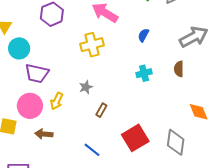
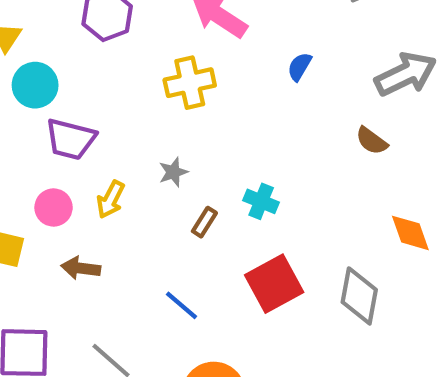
brown semicircle: (179, 69) -> (372, 141), turned -56
cyan cross: (144, 73) -> (261, 201), moved, turned 35
pink circle: (30, 106) -> (54, 207), size x0.7

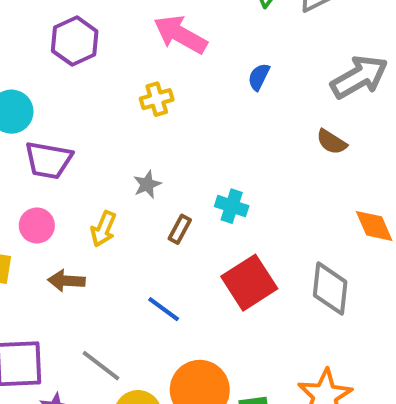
yellow cross: (190, 83) -> (157, 99), size x0.7
yellow arrow: (111, 199) -> (103, 229), moved

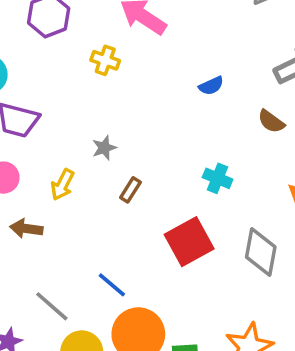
blue semicircle: (259, 77) -> (211, 86), moved, turned -145
yellow cross: (157, 99) -> (105, 60), moved, turned 32
cyan cross: (232, 206) -> (218, 178), moved
blue line: (164, 309) -> (112, 285), moved

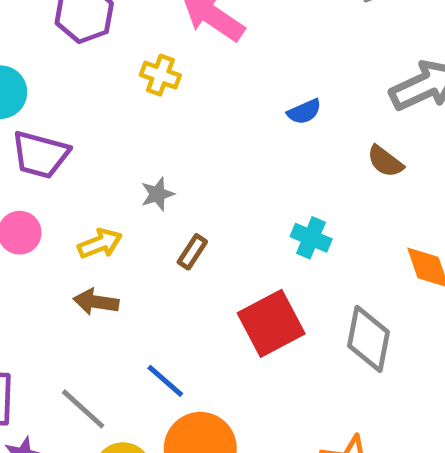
yellow arrow: (63, 185) -> (100, 244), turned -140
brown arrow: (26, 229) -> (96, 302), moved

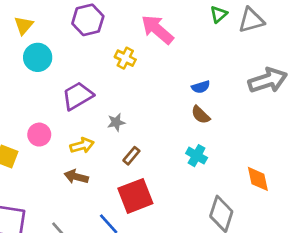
purple trapezoid: (40, 155) -> (78, 96), moved, turned 128
brown semicircle: (385, 161) -> (201, 115), moved
red square: (271, 323) -> (135, 196), moved

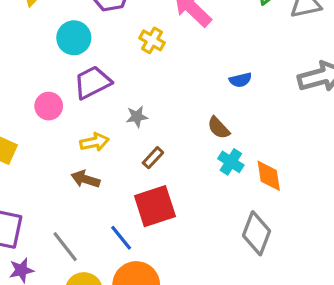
cyan circle: (38, 57) -> (74, 38), moved
brown semicircle: (201, 115) -> (219, 128), moved
pink circle: (39, 135) -> (49, 106), moved
orange diamond: (258, 179) -> (269, 176), moved

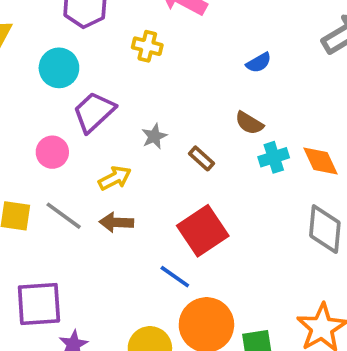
brown rectangle: (153, 158) -> (201, 158), moved, turned -75
cyan cross: (231, 162) -> (274, 157), turned -35
gray line: (65, 247) -> (64, 216), moved

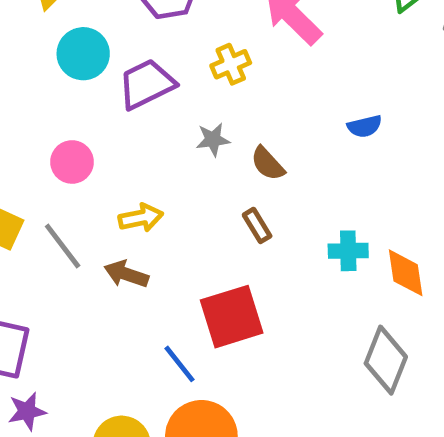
yellow cross: (147, 46) -> (231, 64), turned 36
cyan circle: (59, 68) -> (83, 54), moved
purple trapezoid: (94, 112) -> (147, 84), moved
brown semicircle: (249, 123) -> (268, 164), moved
gray star: (154, 136) -> (213, 140), moved

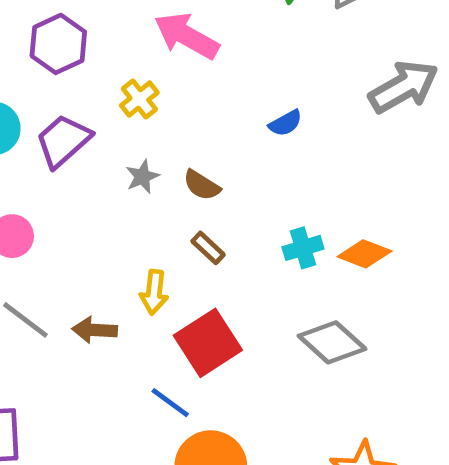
yellow arrow: (141, 218) -> (154, 292), moved, turned 123
orange diamond: (406, 273) -> (364, 254), turned -45
gray diamond: (386, 360) -> (332, 342), moved, turned -54

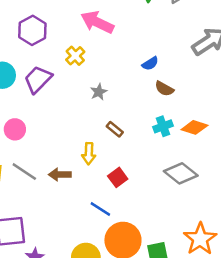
gray star: (142, 177) -> (99, 92), moved
brown semicircle: (202, 185) -> (164, 89), moved
red square: (208, 343) -> (118, 177), size x0.6

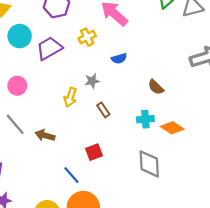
blue semicircle: (150, 63) -> (119, 58), moved
gray star: (99, 92) -> (92, 81), moved
yellow arrow: (89, 153) -> (70, 97), moved
gray diamond: (181, 173) -> (149, 164), turned 32

